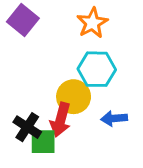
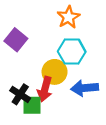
purple square: (23, 20) -> (16, 40), moved
blue arrow: (114, 118) -> (85, 88), size x1.4

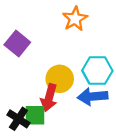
cyan hexagon: (72, 52) -> (97, 71), moved
black cross: (20, 94) -> (18, 119), moved

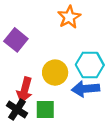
red arrow: (49, 98) -> (25, 90), moved
green square: (35, 115) -> (45, 109), moved

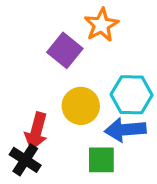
purple square: (16, 40) -> (65, 50), moved
green square: (45, 109) -> (101, 160), moved

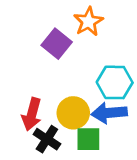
yellow circle: (81, 106) -> (73, 113), moved
black cross: (25, 160) -> (47, 139), moved

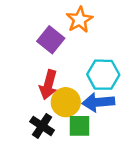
red arrow: (32, 114) -> (48, 85), moved

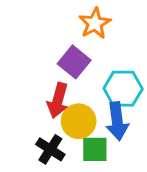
purple square: (51, 40) -> (74, 62), moved
blue arrow: (98, 102) -> (117, 121), turned -92

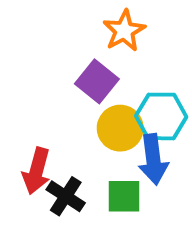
red arrow: (58, 100) -> (36, 171), moved
yellow circle: (79, 121) -> (120, 128), moved

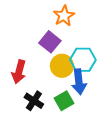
red arrow: (36, 171) -> (19, 72), moved
green square: (124, 196) -> (64, 101), turned -30

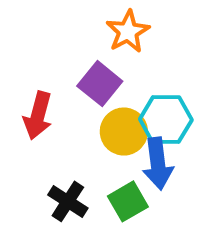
red arrow: (19, 72) -> (38, 116), moved

